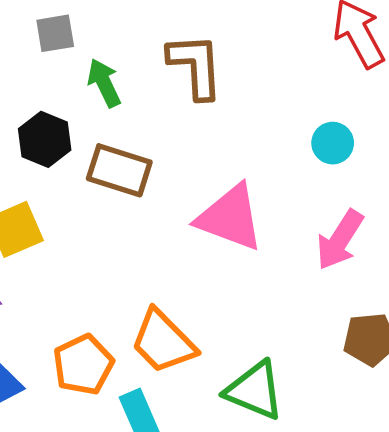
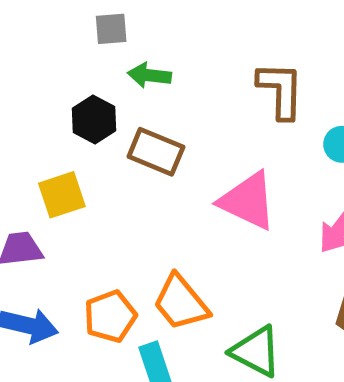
brown L-shape: (195, 66) -> (281, 90), moved
green arrow: (104, 83) -> (149, 75), turned -63

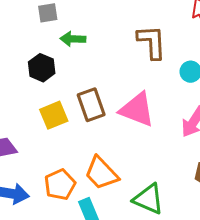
brown rectangle: (156, 152) -> (91, 105), moved, turned 52
yellow square: (62, 195) -> (54, 115), moved

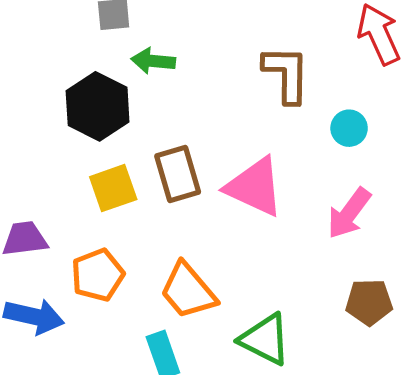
black hexagon: (42, 68) -> (98, 106), size x1.4
orange pentagon: (60, 185) -> (98, 275), moved

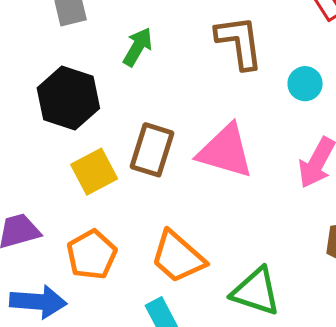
green arrow: (153, 61) -> (138, 47), moved, turned 123
brown rectangle: (178, 174) -> (152, 150), turned 42

